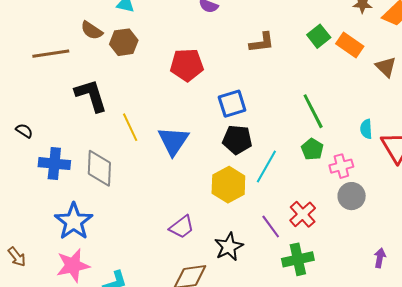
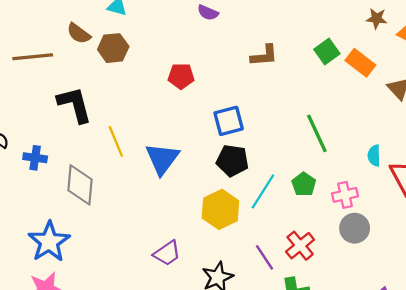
red pentagon: (187, 65) -> (181, 76), size x0.7
green pentagon: (312, 149) -> (304, 184), moved
blue cross: (54, 164) -> (35, 158), moved, size x0.7

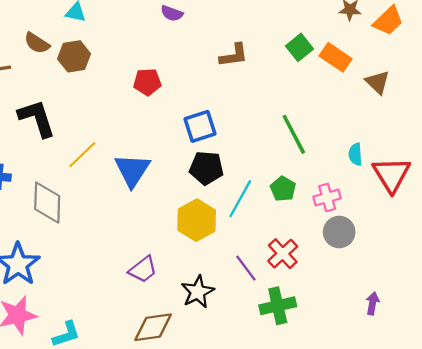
yellow line: (116, 141) -> (82, 155), turned 72

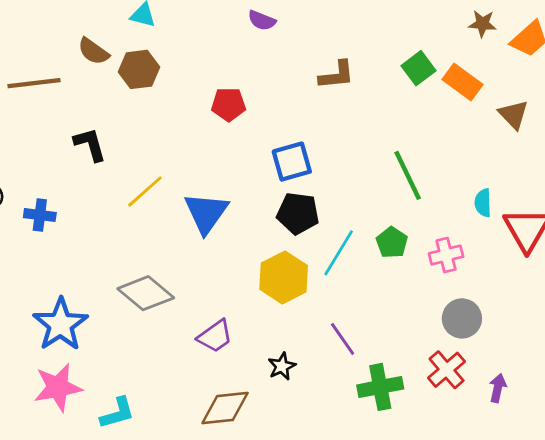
black L-shape: (37, 118) -> (90, 144), size x0.7
gray diamond: (47, 203) -> (146, 293), moved, turned -54
gray circle: (339, 232) -> (462, 318), moved
red cross: (283, 254) -> (447, 370), moved
black star: (198, 292) -> (282, 366), size x0.7

